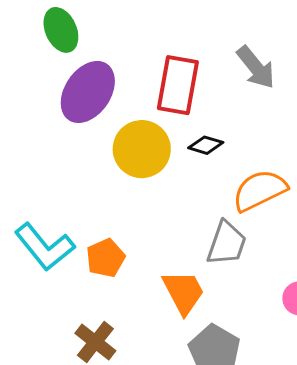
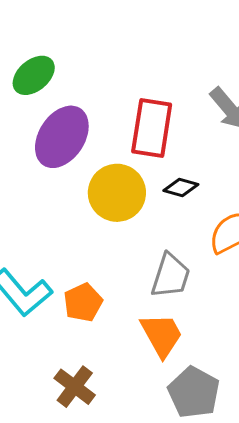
green ellipse: (61, 30) -> (34, 75), turned 75
gray trapezoid: (227, 243) -> (171, 276), moved

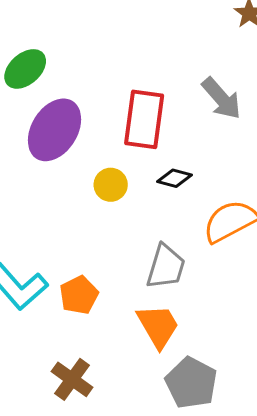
yellow circle: (117, 193) -> (111, 185), size x0.6

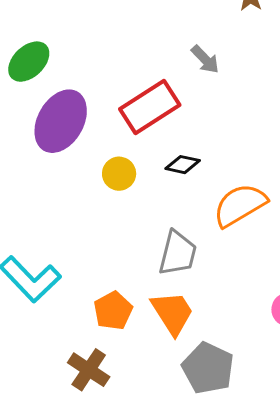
gray arrow: (221, 98) -> (205, 59), moved, size x0.7
red rectangle: (144, 119) -> (150, 107), turned 52
orange pentagon: (79, 295) -> (113, 311), moved

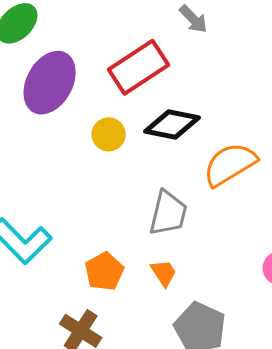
black diamond: (183, 165) -> (172, 124), size x1.6
orange trapezoid: (172, 313) -> (164, 273), size x0.6

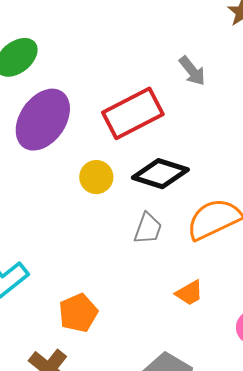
gray trapezoid: (168, 213) -> (148, 229), moved, size x0.7
orange trapezoid: (164, 273) -> (189, 293), moved, turned 88

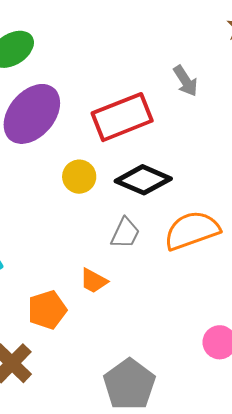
orange trapezoid: (189, 293) -> (94, 281), moved, turned 52

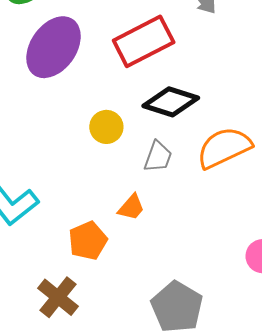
yellow circle: (79, 177) -> (106, 127), moved
orange trapezoid: (94, 281) -> (131, 207), turned -72

